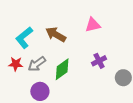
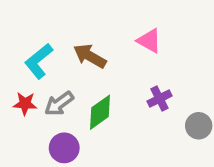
pink triangle: (93, 25) -> (149, 41), turned 42

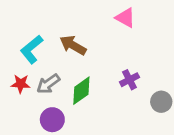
pink triangle: (149, 41) -> (125, 18), moved

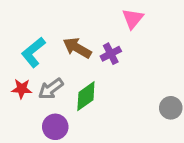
pink triangle: (125, 18) -> (133, 19), turned 40
purple cross: (130, 80) -> (111, 54), moved

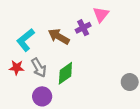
purple cross: (111, 54) -> (83, 28), moved
gray arrow: (51, 89) -> (39, 68), turned -84

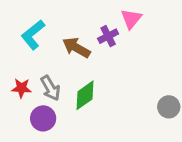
cyan L-shape: (25, 40) -> (33, 35), moved
purple circle: (42, 96) -> (43, 118), moved

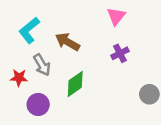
purple cross: (108, 36) -> (120, 53), moved
gray arrow: (50, 88) -> (42, 65), moved

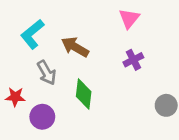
red star: (19, 78) -> (15, 97), moved
green diamond: (75, 84) -> (84, 94), turned -48

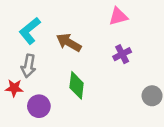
pink triangle: (129, 18) -> (118, 16), turned 36
gray arrow: (47, 73) -> (28, 66), moved, turned 40

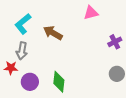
purple cross: (122, 54) -> (115, 42), moved
green diamond: (77, 85) -> (59, 82), moved

